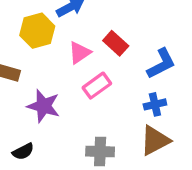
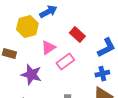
pink triangle: (80, 53) -> (48, 48), moved

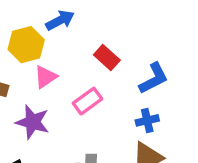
pink triangle: (48, 48) -> (45, 77), moved

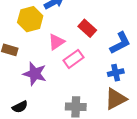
pink triangle: (45, 77) -> (56, 42), moved

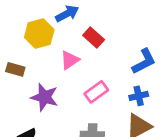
red rectangle: (87, 28) -> (94, 37), moved
pink rectangle: (74, 59) -> (96, 92), moved

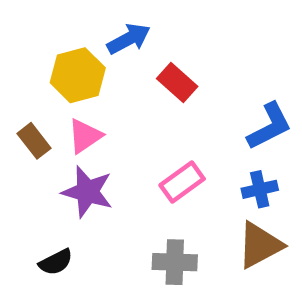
pink triangle: (70, 60) -> (85, 136), moved
brown rectangle: (15, 69) -> (34, 141), turned 36

